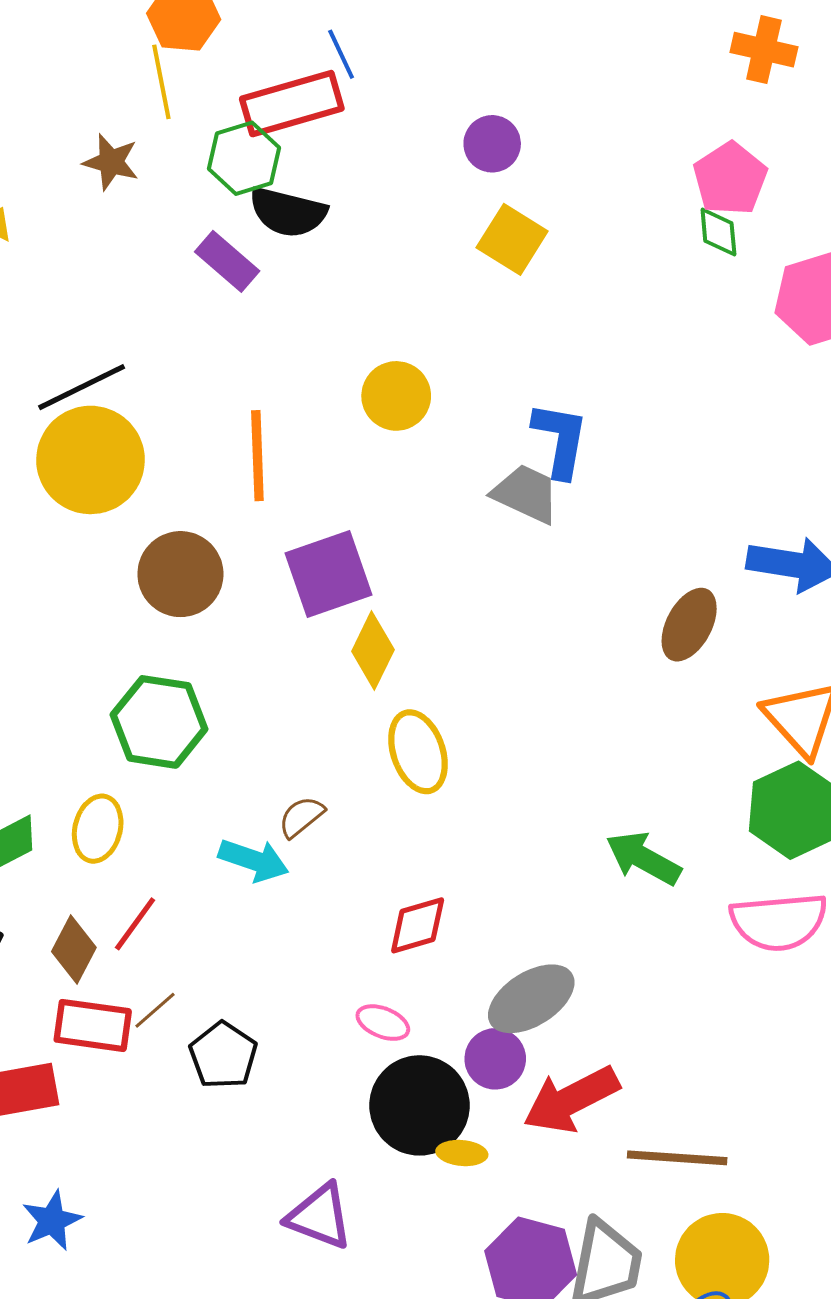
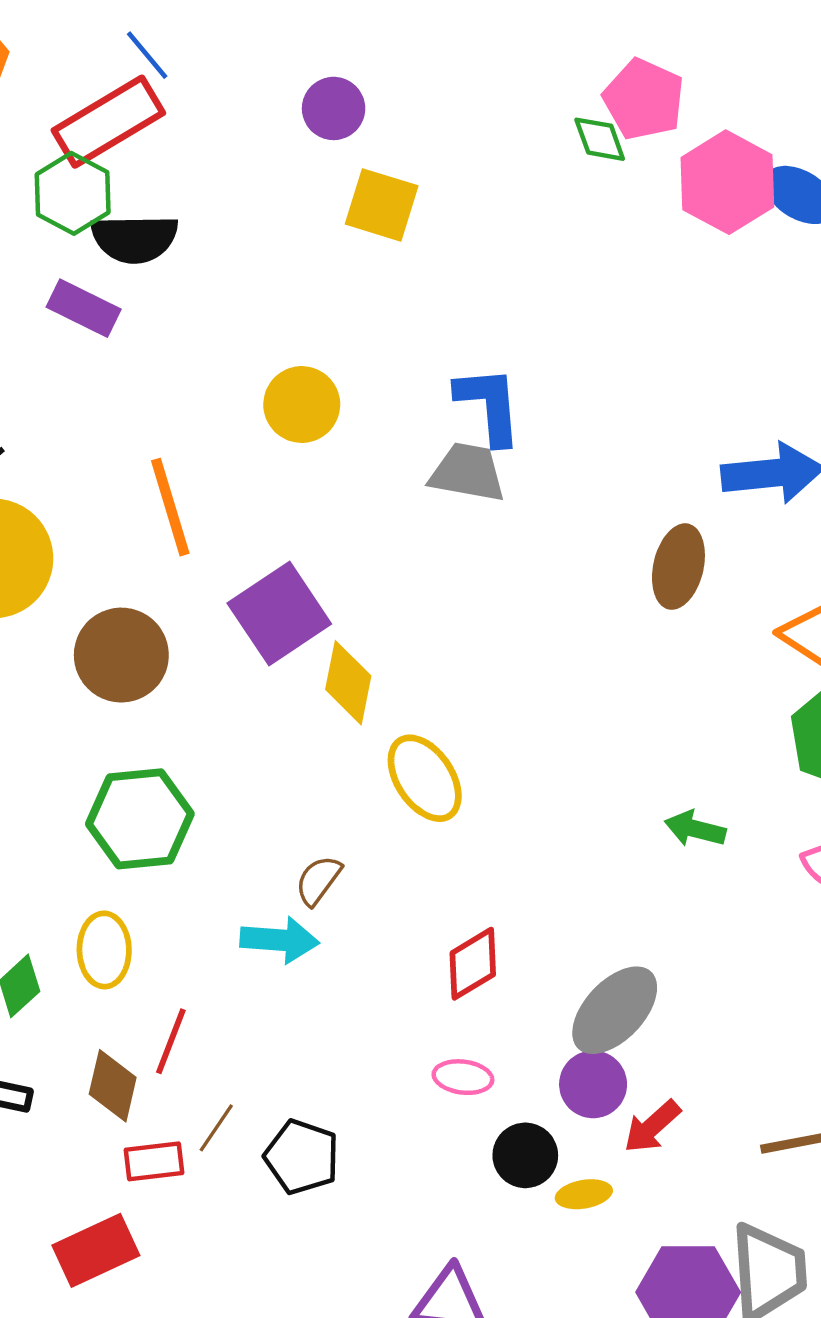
pink pentagon: (730, 179) -> (644, 99), moved
green arrow: (643, 858) -> (695, 829), size x0.7
red rectangle: (93, 1025) -> (154, 1161), size x0.7
red arrow: (571, 1100) -> (652, 1127), moved, size x0.6
black circle: (419, 1105) -> (525, 1155), size x0.6

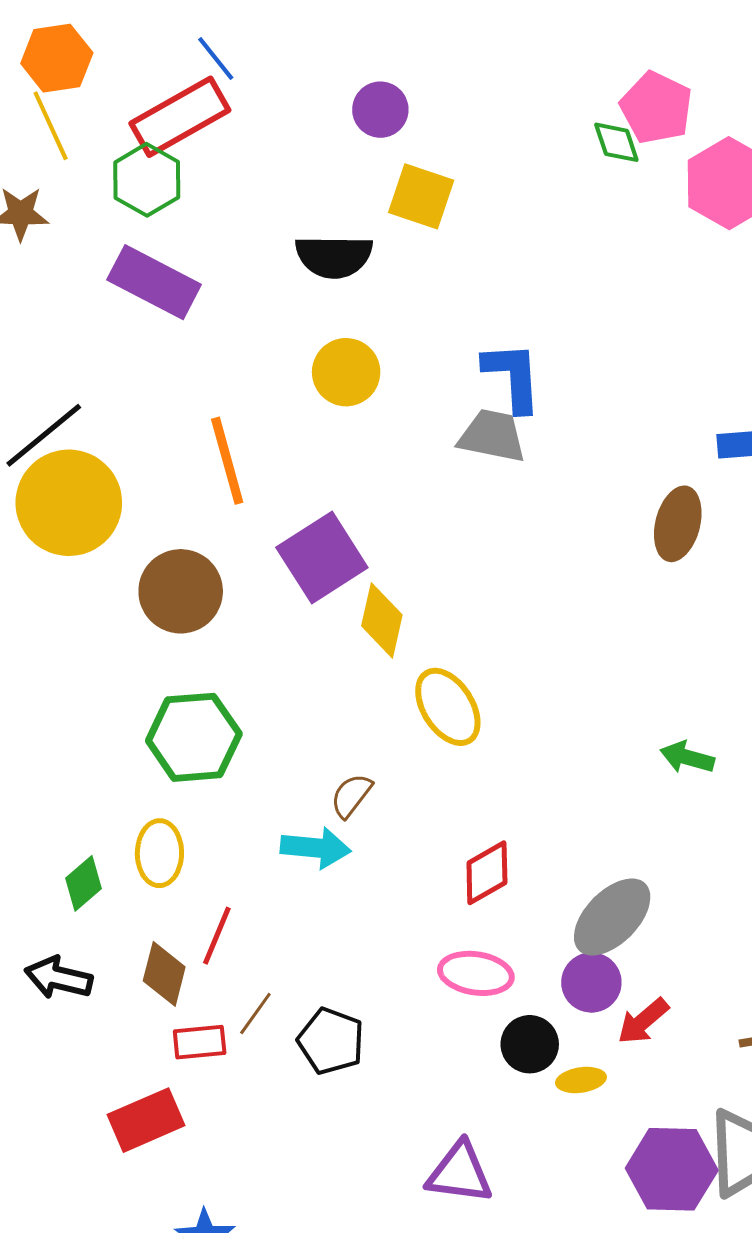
black semicircle: (134, 239) -> (334, 256), moved
purple rectangle: (84, 308) -> (154, 282), size x1.4
pink ellipse: (463, 1077) -> (476, 973), size x1.4

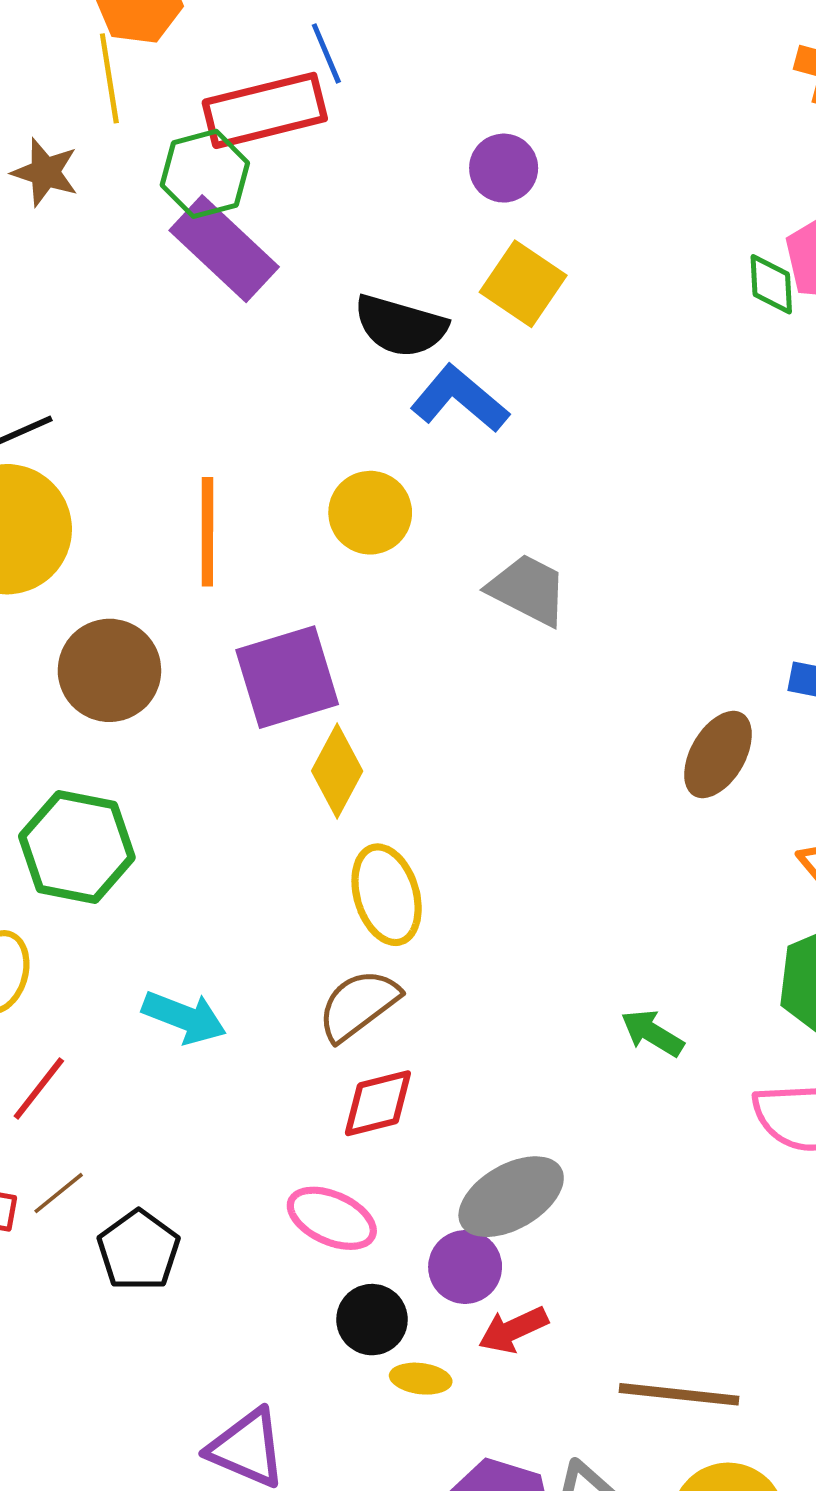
purple rectangle: (154, 282) -> (224, 249), moved
yellow circle: (346, 372) -> (370, 513), moved
blue L-shape: (513, 377) -> (460, 399), moved, turned -62
brown semicircle: (351, 796) -> (358, 1005), moved, size x1.5

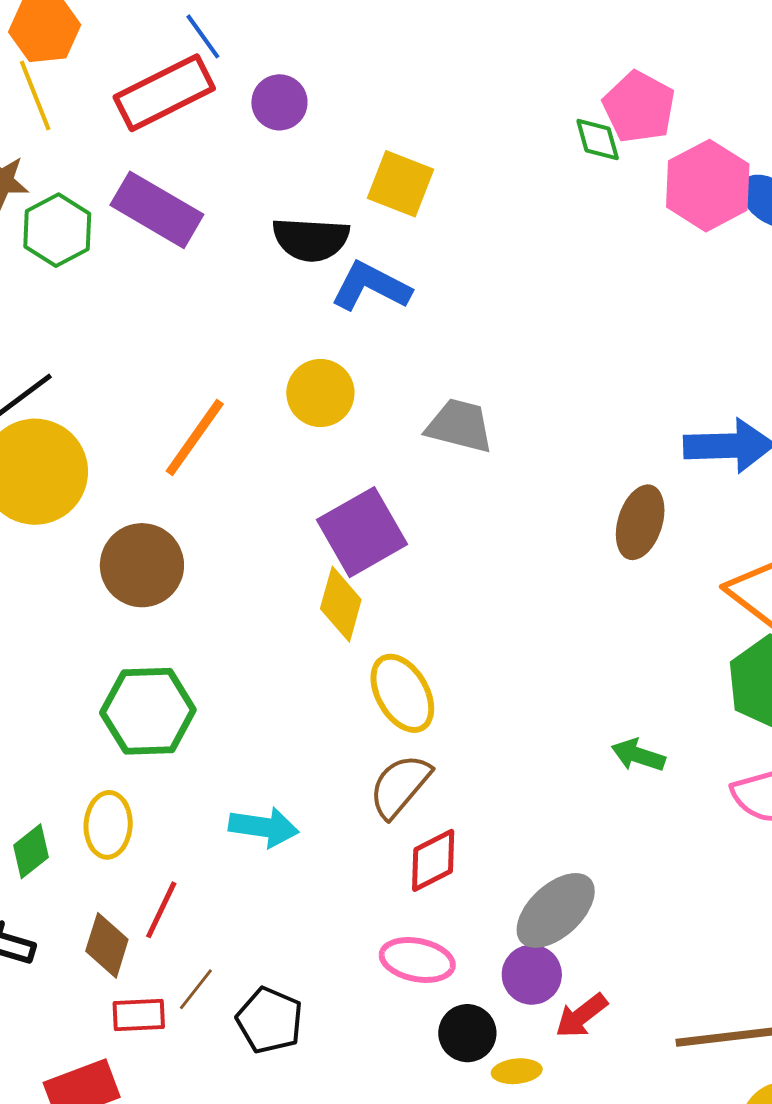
purple circle: (504, 168) -> (279, 102), moved
green hexagon: (205, 174) -> (57, 230), moved
orange line: (207, 532) -> (195, 437), turned 48
purple square: (287, 677) -> (362, 532), moved

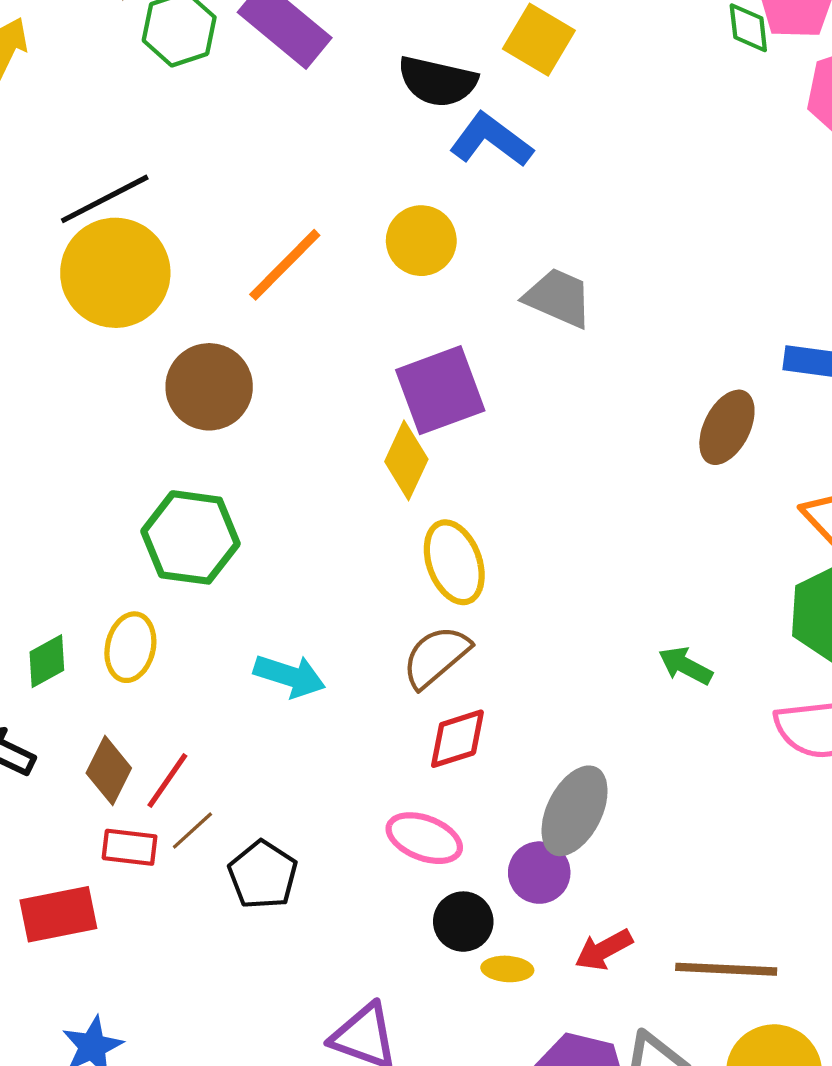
red line: (161, 910) -> (167, 780), moved
gray ellipse: (556, 910) -> (575, 811), turned -30
red arrow: (581, 1016) -> (604, 950), moved

